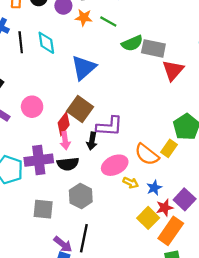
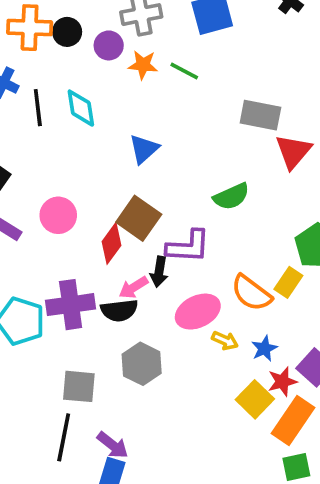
green semicircle: (132, 43) -> (231, 196), moved
blue triangle: (84, 68) -> (144, 149), size x0.7
pink arrow: (65, 141) -> (133, 288), moved, turned 66
black line: (84, 238) -> (64, 437), moved

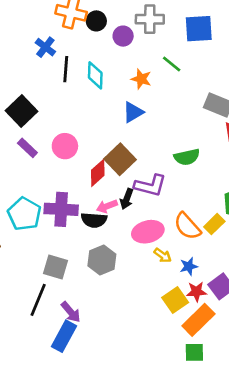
orange star: (143, 65) -> (141, 79), moved

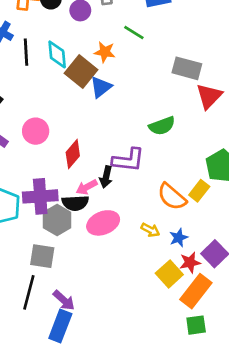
brown square: (120, 159) -> (81, 72), moved
pink ellipse: (148, 232) -> (103, 223), moved
gray hexagon: (102, 260) -> (57, 220), moved

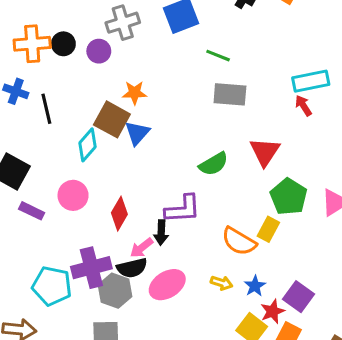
green line: (134, 33) -> (218, 56), moved
cyan diamond: (57, 54) -> (88, 145), moved, turned 56
red triangle: (209, 96) -> (265, 152), moved

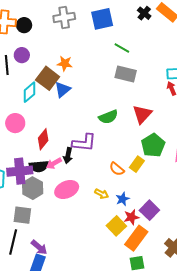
purple circle: (99, 51) -> (22, 55), moved
orange semicircle: (239, 241) -> (117, 169), size x0.7
black semicircle: (132, 268) -> (39, 166), moved

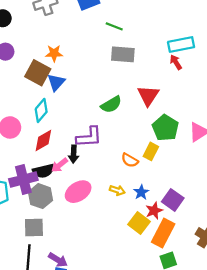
cyan diamond: (29, 92) -> (41, 110), moved
red diamond: (43, 139) -> (43, 140), turned 30

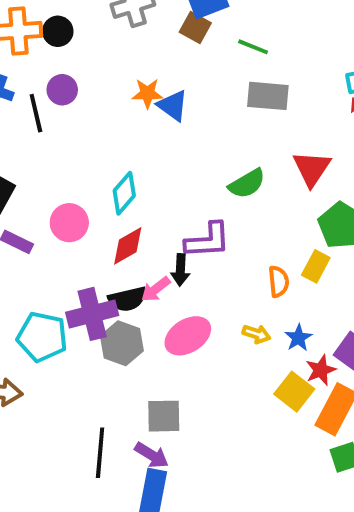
brown square: (38, 73) -> (195, 27), moved, size x0.7
blue triangle: (56, 82) -> (173, 106), moved, turned -36
orange semicircle: (130, 160) -> (279, 282), turned -126
gray square: (34, 227) -> (164, 416), moved

